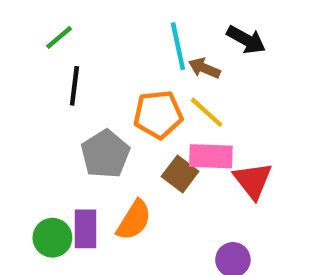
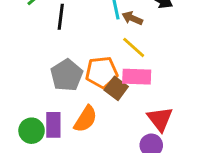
black line: (74, 86) -> (61, 17), moved
orange pentagon: (158, 114) -> (102, 72), moved
red triangle: (253, 180) -> (160, 119), moved

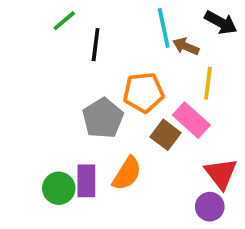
yellow line: (134, 47) -> (208, 83), moved, turned 55
orange pentagon: (102, 72) -> (143, 92), moved
pink rectangle: (137, 77) -> (191, 120), turned 40

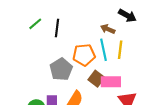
green line: (64, 21) -> (35, 24), moved
cyan line: (164, 28) -> (104, 50), moved
pink rectangle: (191, 120) -> (111, 82), moved, turned -42

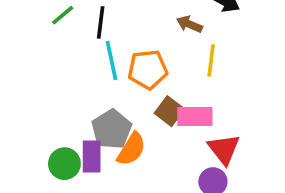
cyan line: (104, 50) -> (112, 60), moved
gray pentagon: (61, 69) -> (112, 129), moved

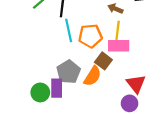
yellow line: (211, 60) -> (118, 30), moved
pink rectangle: (195, 117) -> (119, 46), moved
orange semicircle: (131, 149) -> (93, 76), moved

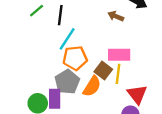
cyan line: (69, 30) -> (67, 39), turned 45
yellow line: (118, 30) -> (118, 74), moved
orange pentagon: (90, 36) -> (75, 58), moved

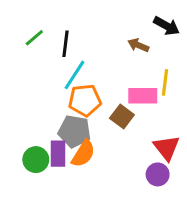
yellow line: (118, 74) -> (165, 82), moved
gray pentagon: (67, 82) -> (74, 131), turned -30
orange semicircle: (92, 86) -> (83, 154), moved

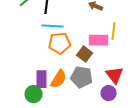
cyan line: (74, 75) -> (53, 26), turned 60
gray pentagon: (74, 131) -> (82, 77), moved
green circle: (36, 160) -> (34, 94), moved

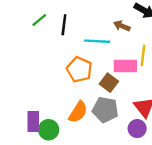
cyan line: (53, 26) -> (97, 41), moved
orange pentagon: (60, 43) -> (79, 70), turned 30
purple rectangle: (42, 79) -> (33, 121), moved

